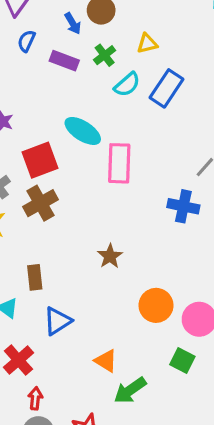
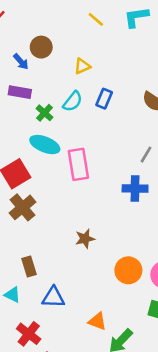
green cross: (105, 55) -> (45, 113), moved
blue rectangle: (167, 88) -> (104, 99), size x0.7
brown star: (110, 256) -> (85, 239), turned 30
blue triangle: (57, 321) -> (53, 297), turned 45

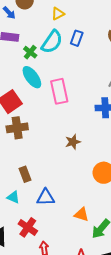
cyan semicircle: (73, 101) -> (52, 42), size x1.4
cyan ellipse: (45, 145) -> (32, 77), turned 35
brown cross: (22, 207) -> (17, 128), turned 35
brown star: (85, 239) -> (73, 142), moved

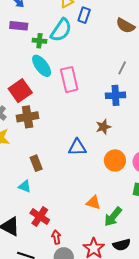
blue rectangle: (77, 38) -> (84, 15), moved
green cross: (30, 52) -> (39, 41), turned -32
brown star: (73, 142) -> (103, 127), moved
blue triangle: (46, 197) -> (77, 147), moved

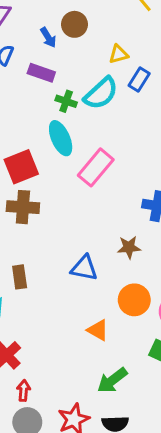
pink rectangle: (69, 80) -> (96, 167), turned 40
orange triangle: (93, 203) -> (98, 330), moved

